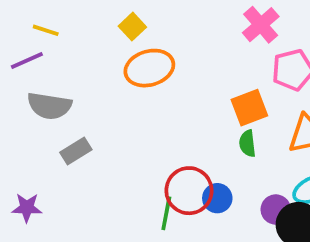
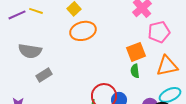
yellow line: (46, 30) -> (36, 11), moved
purple line: (27, 60) -> (17, 15), moved

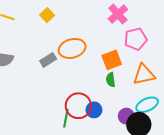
orange ellipse: (83, 31) -> (72, 48), moved
gray rectangle: (44, 75) -> (48, 60), moved

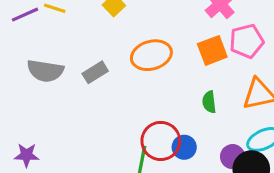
gray rectangle: (48, 60) -> (95, 72), moved
orange square: (112, 60) -> (212, 50), moved

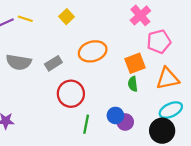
orange square: (212, 50) -> (135, 63), moved
red circle: (161, 141) -> (71, 94), moved
purple circle: (233, 157) -> (125, 122), moved

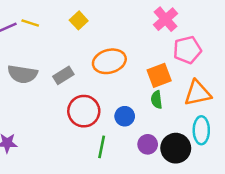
cyan ellipse: (171, 110) -> (201, 130), turned -65
blue circle: (115, 115) -> (125, 116), moved
black circle: (162, 131) -> (176, 148), moved

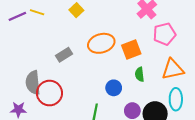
gray semicircle: (22, 74) -> (33, 83), moved, turned 75
orange square: (159, 75) -> (131, 50), moved
red circle: (84, 111) -> (49, 93), moved

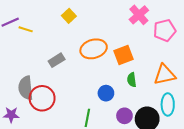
yellow line: (37, 12) -> (26, 29), moved
pink pentagon: (164, 34) -> (165, 30), moved

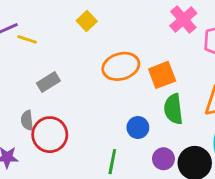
gray rectangle: (57, 60) -> (48, 82), moved
green semicircle: (132, 80) -> (173, 109), size x1.5
gray semicircle: (26, 88) -> (27, 120), size x0.6

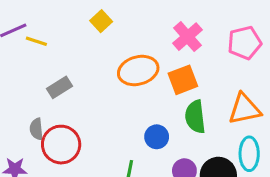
pink cross: (183, 20) -> (187, 37), moved

